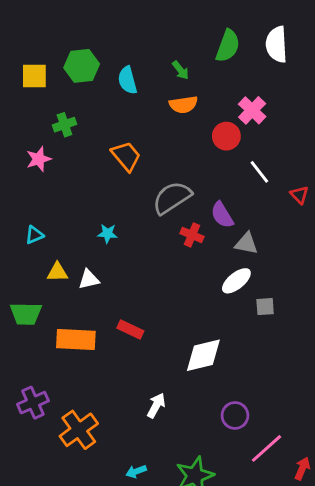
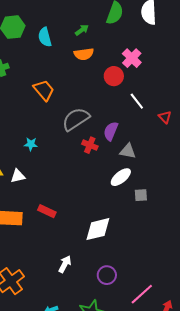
green arrow: (181, 70) -> (82, 30), turned -88
purple semicircle: (222, 215) -> (111, 131), turned 54
purple circle: (235, 415) -> (107, 275), moved

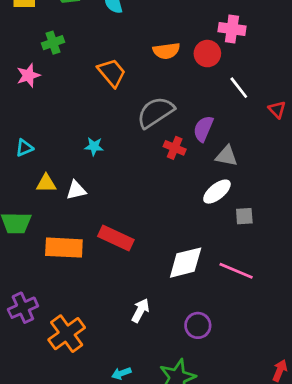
orange semicircle: (84, 54) -> (166, 51), moved
pink cross: (132, 58) -> (232, 29), turned -36
red rectangle: (47, 211) -> (116, 238), size x1.4
pink line: (142, 294) -> (236, 271), moved, turned 65

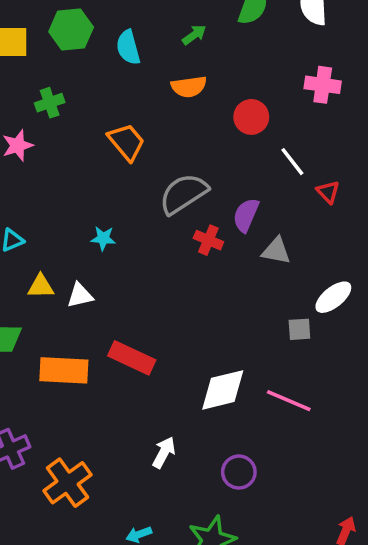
pink cross: (232, 29) -> (323, 85), moved
orange semicircle: (166, 51) -> (189, 87), moved
red triangle: (277, 110) -> (328, 192), moved
white ellipse: (217, 192) -> (333, 297), moved

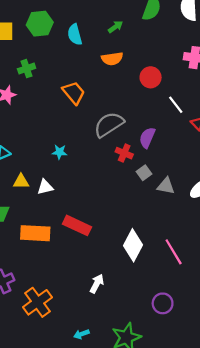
gray triangle: (276, 251) -> (166, 186), moved
gray square: (299, 329) -> (144, 173), moved, turned -32
white diamond: (223, 390) -> (133, 245), turned -48
pink line: (289, 401) -> (174, 252), turned 36
purple circle: (239, 472) -> (163, 303), moved

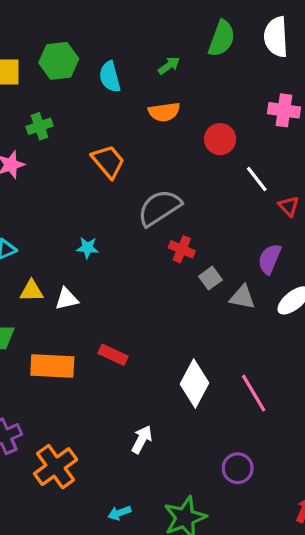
purple semicircle: (147, 138) -> (270, 259), moved
red rectangle: (77, 225) -> (113, 355), size x0.7

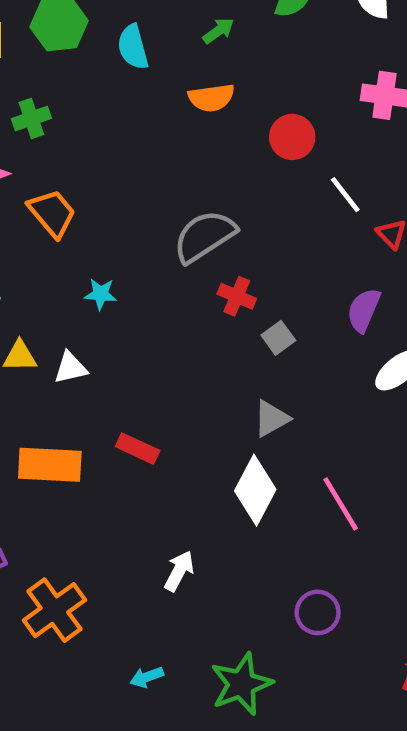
orange trapezoid: (108, 161) -> (52, 213), moved
gray triangle: (242, 297) -> (271, 419), moved, turned -40

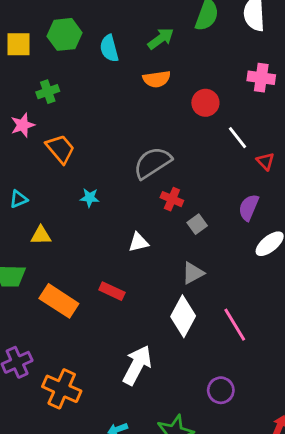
green arrow: (218, 31) -> (161, 39), size x1.4
white triangle: (71, 368) -> (138, 242), moved
orange rectangle: (50, 465) -> (59, 301), turned 30
white arrow: (179, 571) -> (137, 365), size x1.6
orange cross: (54, 610) -> (62, 389), turned -30

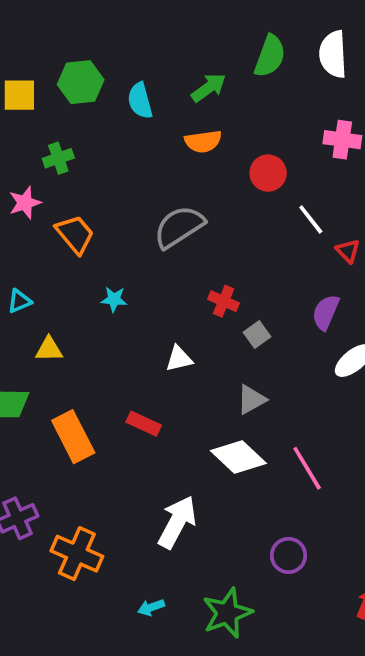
gray semicircle: (152, 163) -> (179, 227), moved
orange rectangle: (59, 301) -> (73, 437), turned 30
white diamond: (183, 316) -> (238, 457), turned -75

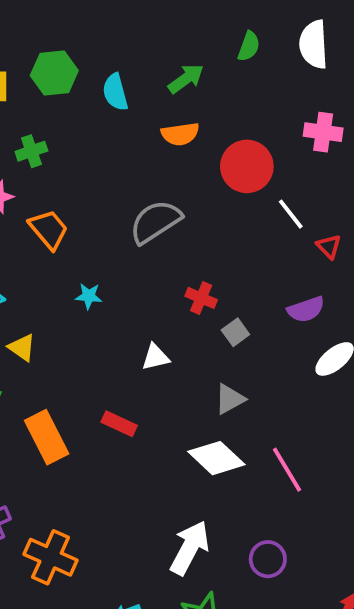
green semicircle: (270, 56) -> (249, 46), size x0.7
red circle: (268, 173) -> (247, 166), size x1.4
purple semicircle: (326, 312) -> (306, 309), turned -132
yellow triangle: (49, 349) -> (22, 348), turned 36
white arrow: (177, 522) -> (190, 548), moved

